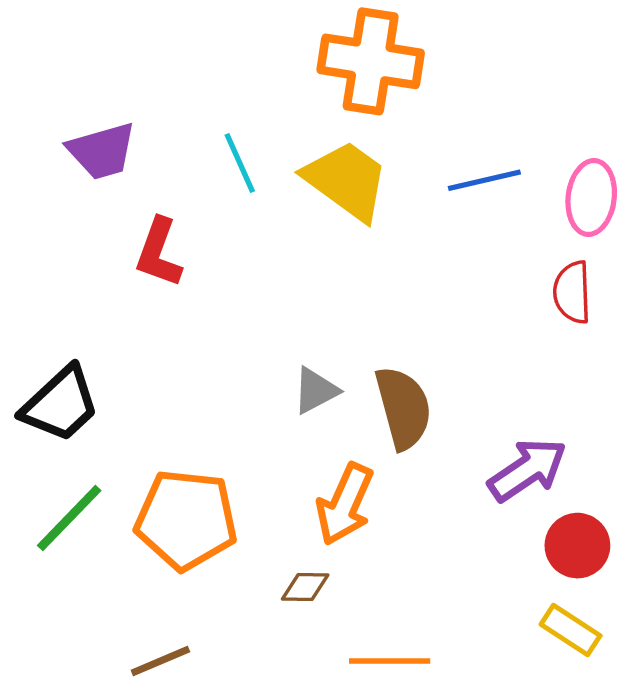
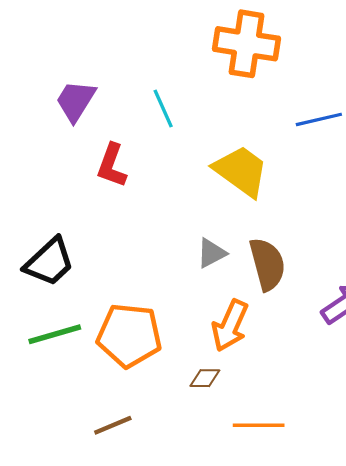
purple trapezoid: (102, 151) -> (76, 101), turned 138
yellow trapezoid: (347, 180) -> (241, 171), moved
green line: (69, 518) -> (55, 334), turned 30

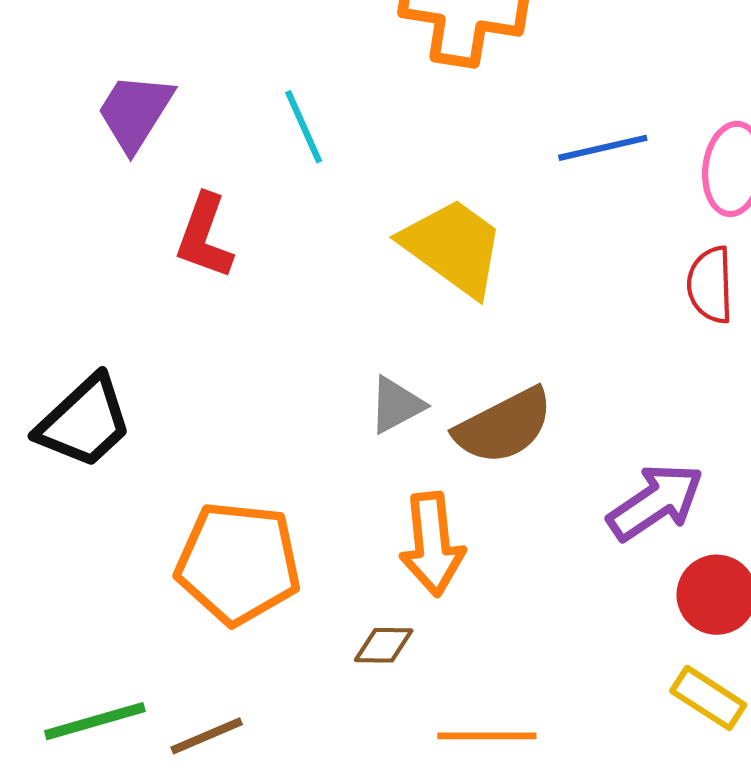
brown semicircle: (267, 264) -> (504, 426), turned 78
orange arrow: (230, 325) -> (432, 544), turned -30
green line: (55, 334) -> (95, 721), moved

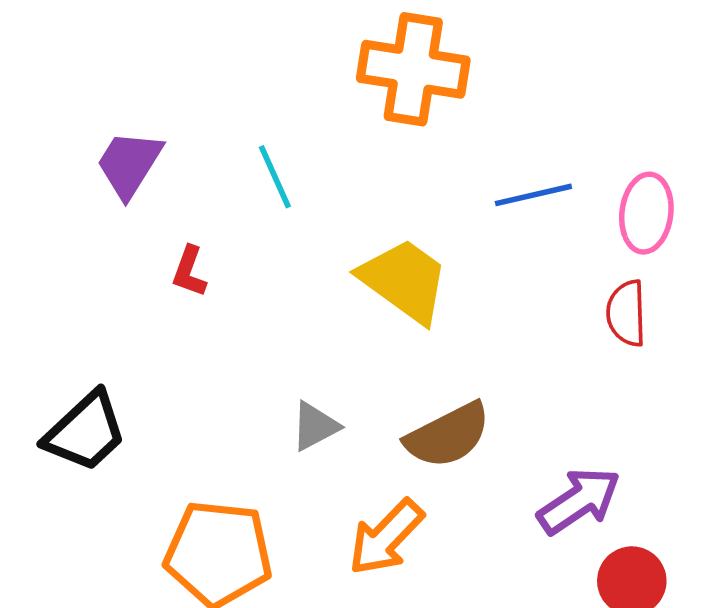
red L-shape: (204, 236) -> (189, 271), size x0.7
gray triangle: (396, 405) -> (315, 426), moved
orange arrow: (432, 544) -> (386, 537), turned 50

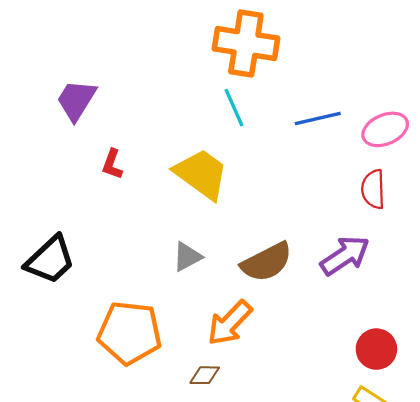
cyan line: (275, 177) -> (234, 108), moved
pink ellipse: (646, 213) -> (385, 129), turned 60
yellow trapezoid: (404, 280) -> (201, 174), moved
purple arrow: (579, 501) -> (345, 256), moved

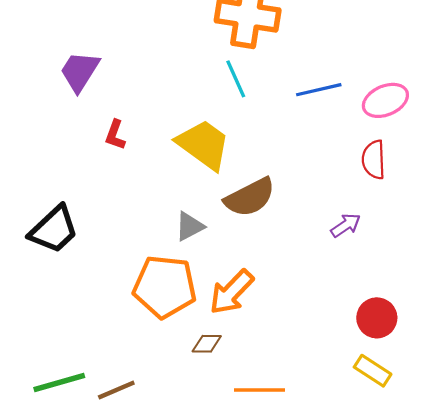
purple arrow: (345, 256) -> (346, 225), size x0.6
brown semicircle: (267, 262) -> (250, 197), moved
orange pentagon: (130, 333) -> (165, 287), moved

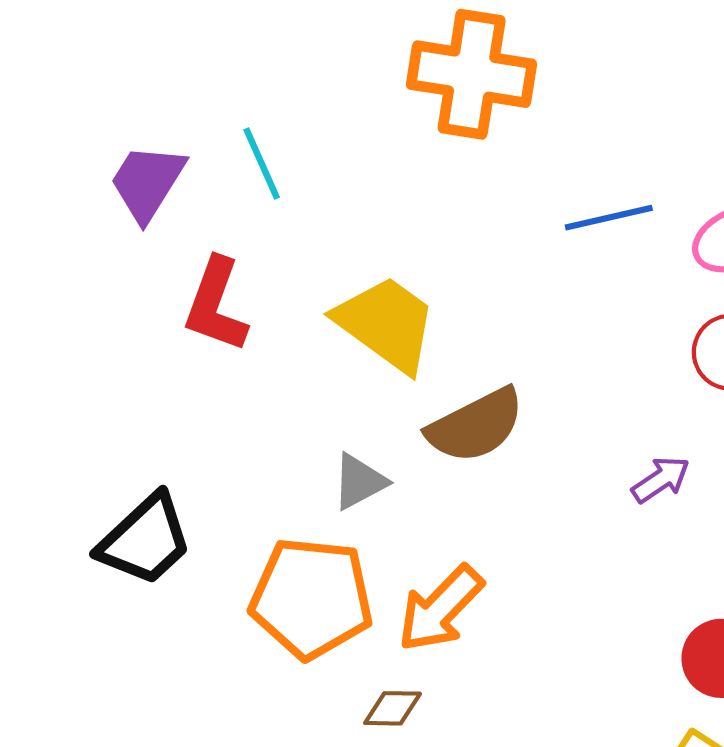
cyan line: (236, 79) -> (262, 164), moved
red L-shape: (115, 135) -> (216, 305), size x1.6
black trapezoid: (54, 230) -> (145, 540), moved

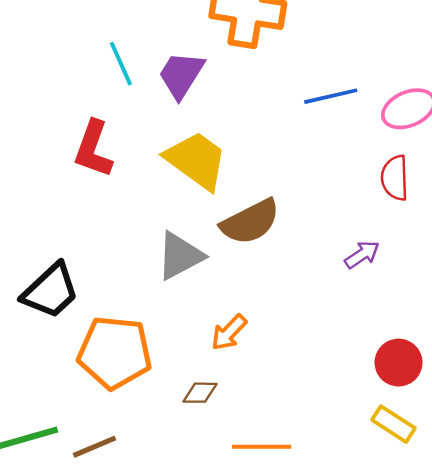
purple trapezoid: (147, 182) -> (181, 75), moved
gray triangle: (359, 482) -> (180, 256), size x1.4
orange pentagon: (311, 598) -> (115, 352), moved
orange arrow: (440, 608) -> (229, 332), size x0.7

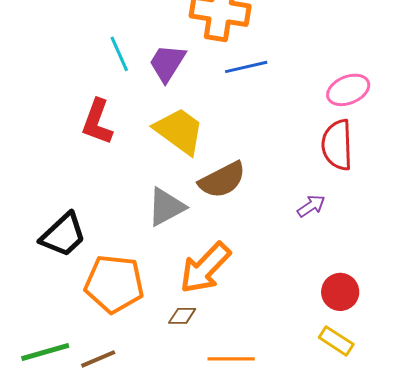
blue line: (331, 96) -> (246, 67), moved
red semicircle: (395, 178) -> (337, 145), size x1.4
orange arrow: (229, 332) -> (205, 268), size x1.8

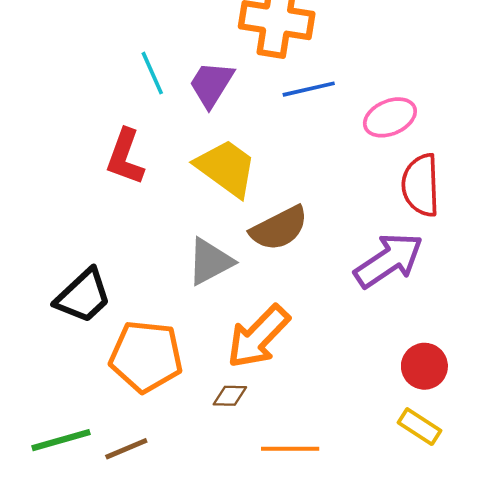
pink ellipse: (348, 90) -> (390, 117), moved
purple arrow: (311, 206) -> (389, 260), size x2.0

